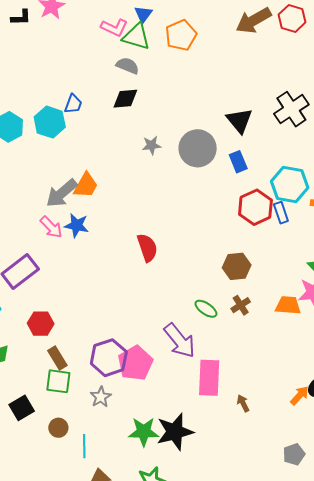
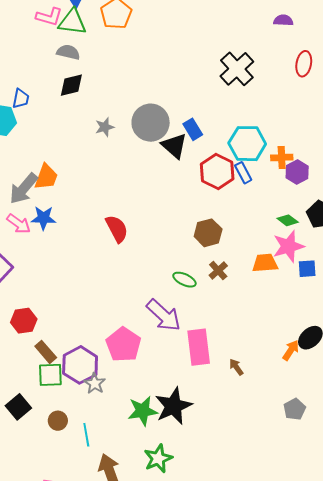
black triangle: (239, 120) -> (174, 146), moved
purple hexagon: (109, 358) -> (80, 365), moved

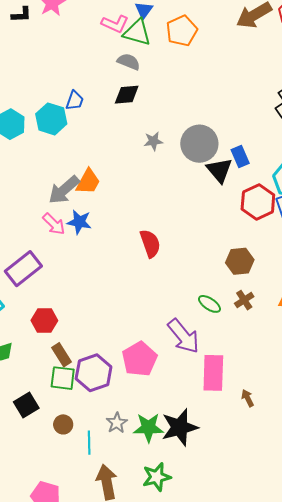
gray star: (95, 383) -> (117, 423), moved

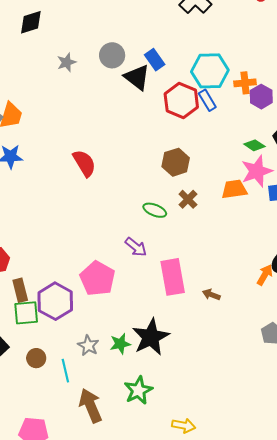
gray circle: (199, 144) -> (112, 55), size x0.7
purple arrow: (183, 336) -> (136, 247), size x0.6
brown rectangle: (61, 355) -> (20, 290), turned 30
brown arrow: (248, 398) -> (211, 295), turned -30
green star: (148, 428) -> (120, 344), size x0.7

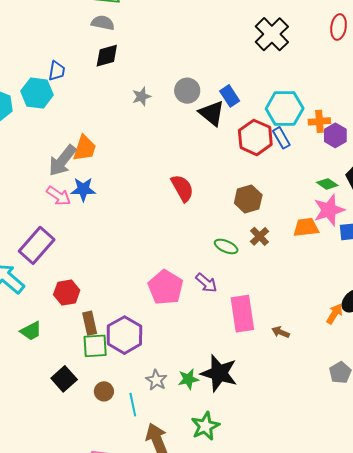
red semicircle: (84, 163) -> (182, 188), moved
pink pentagon: (97, 278) -> (166, 287), moved
black star: (151, 337) -> (219, 373), turned -30

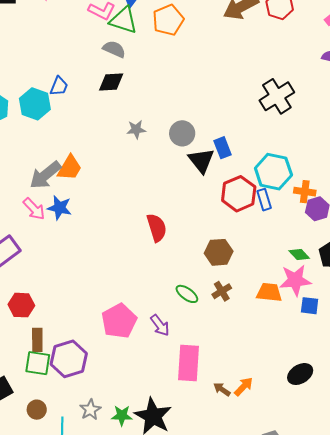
orange arrow: (335, 314) -> (244, 387), moved

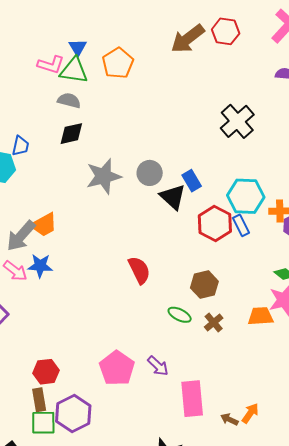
gray star: (136, 129) -> (104, 176), size x1.8
orange trapezoid: (70, 168) -> (44, 225), turned 40
green ellipse: (187, 294) -> (180, 315), moved
red hexagon: (21, 305) -> (46, 372), moved

